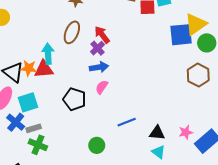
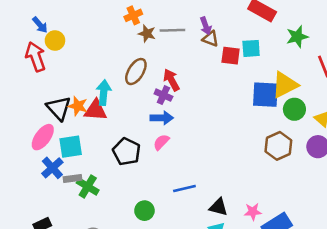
purple cross: (97, 48) -> (163, 95), turned -32
green cross: (38, 145) -> (88, 186), moved

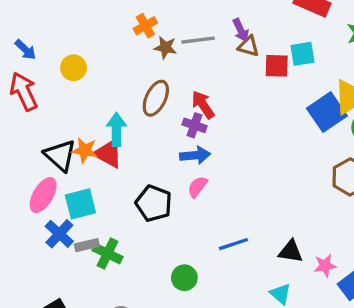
yellow circle: (55, 40) -> (74, 68), moved
blue square: (265, 95) -> (327, 112), turned -32
red triangle: (96, 110) -> (108, 153), turned 30
black triangle: (218, 207) -> (291, 251), moved

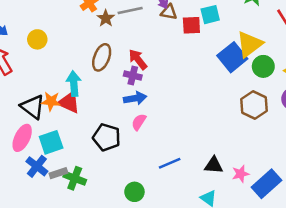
brown star: (165, 47) -> (106, 18), turned 30

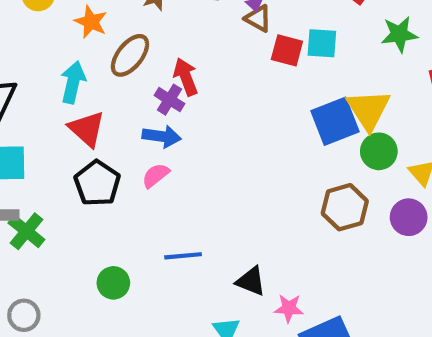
yellow triangle: (250, 44) -> (368, 110), turned -44
orange star: (51, 101) -> (91, 22), moved
red triangle: (69, 102) -> (87, 129), moved

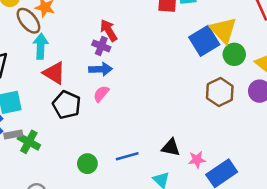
brown ellipse: (130, 55) -> (28, 21), moved, turned -68
blue line: (183, 256) -> (127, 156), moved

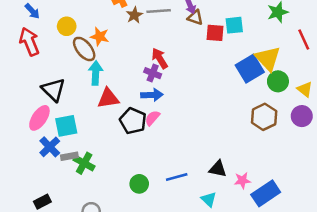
red triangle: (54, 73) -> (108, 98), turned -40
black pentagon: (67, 105) -> (133, 121), moved

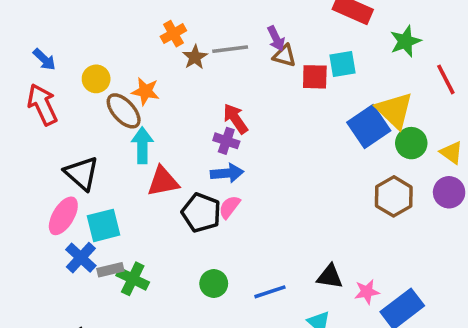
green circle: (139, 184) -> (214, 284), moved

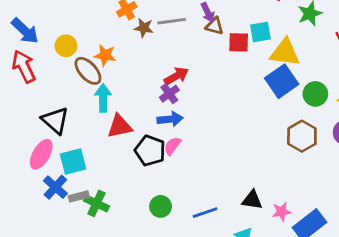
brown star: (195, 57) -> (144, 28), turned -30
blue arrow: (44, 59) -> (25, 31), size x1.5
yellow triangle: (394, 110) -> (285, 53), moved, turned -36
red arrow: (235, 119) -> (176, 76), turned 95
purple cross: (226, 141) -> (169, 94), turned 36

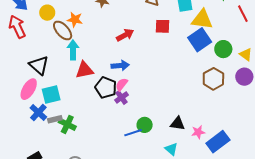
red square: (239, 42) -> (163, 26), moved
purple cross: (169, 94) -> (122, 97), moved
green circle: (161, 206) -> (145, 125), moved
blue line: (205, 213) -> (133, 133), moved

